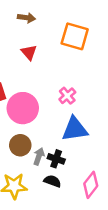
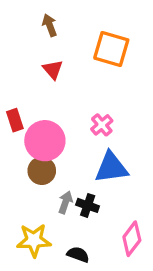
brown arrow: (26, 18) -> (50, 25), turned -119
brown circle: (20, 145) -> (42, 171), moved
black semicircle: (52, 181) -> (78, 254), moved

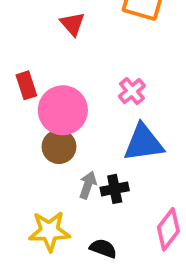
black cross: (88, 205) -> (115, 189), turned -30

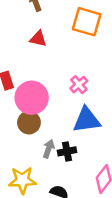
red triangle: (72, 24) -> (38, 39), turned -36

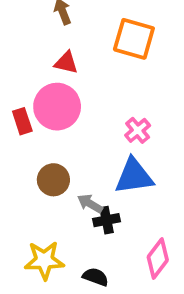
pink cross: (79, 85) -> (138, 130), moved
pink circle: (32, 98) -> (57, 107), moved
gray arrow: (49, 149) -> (90, 204), moved, turned -78

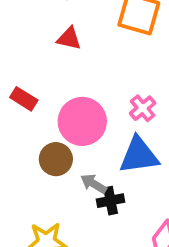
pink circle: (57, 107) -> (82, 121), moved
red rectangle: (22, 121) -> (24, 99), turned -40

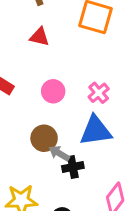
pink circle: (82, 121) -> (53, 91), moved, size x0.6
brown circle: (56, 159) -> (44, 138), moved

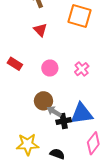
red triangle: (40, 37) -> (40, 30), turned 32
blue triangle: (96, 131) -> (82, 114), moved

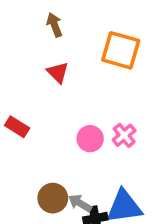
pink circle: (50, 68) -> (90, 139), moved
brown circle: (43, 101) -> (53, 198), moved

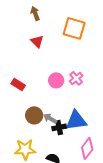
red rectangle: (17, 127) -> (18, 84), moved

